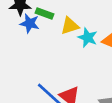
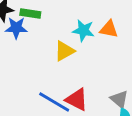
yellow triangle: (70, 26) -> (64, 51), moved

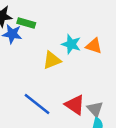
red triangle: (77, 100) -> (75, 105), moved

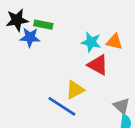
yellow triangle: (52, 60) -> (75, 90), moved
red triangle: (75, 105) -> (98, 65), moved

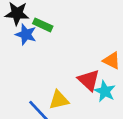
cyan star: (91, 42) -> (105, 91), moved

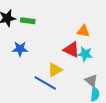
blue star: (26, 34) -> (20, 49), moved

